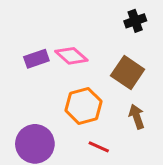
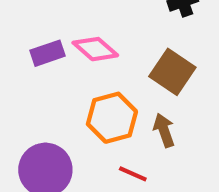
brown arrow: (137, 117) -> (164, 130), moved

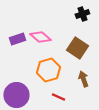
brown arrow: (164, 130) -> (83, 79), moved

